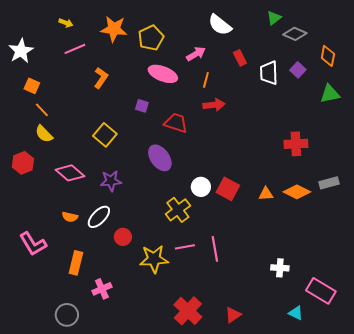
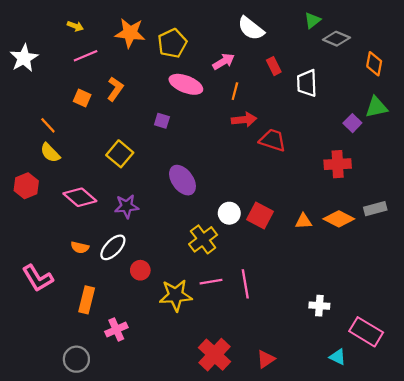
purple square: (298, 70) -> (352, 123), moved
orange square: (32, 86) -> (82, 98), moved
red trapezoid: (176, 123) -> (273, 140), moved

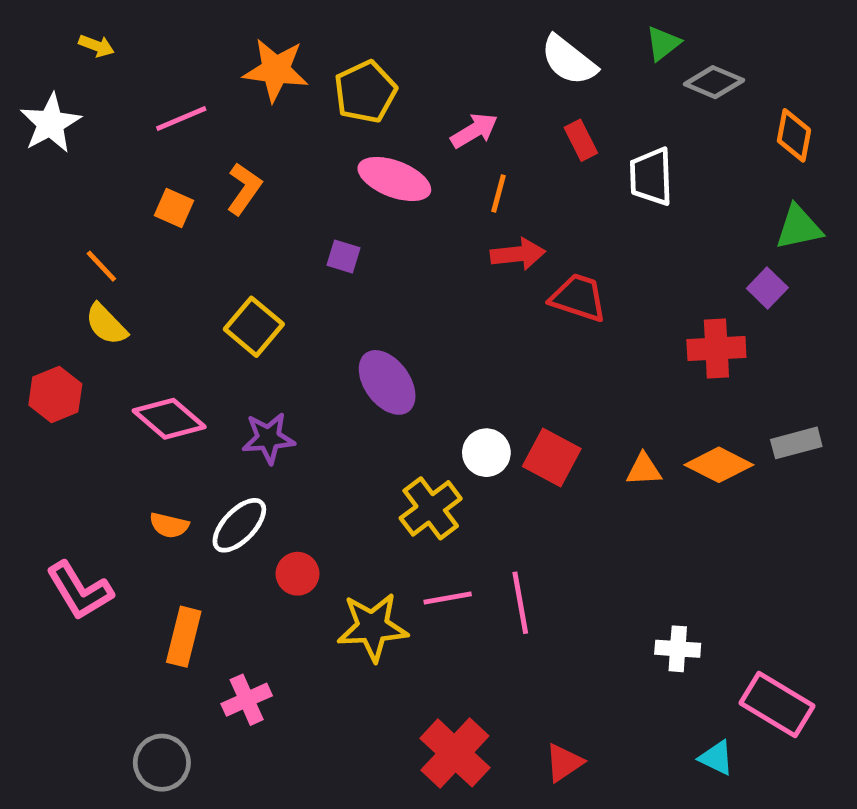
yellow arrow: (75, 26) -> (96, 46), moved
white semicircle: (251, 28) -> (569, 60), moved
purple square: (352, 123) -> (767, 288), moved

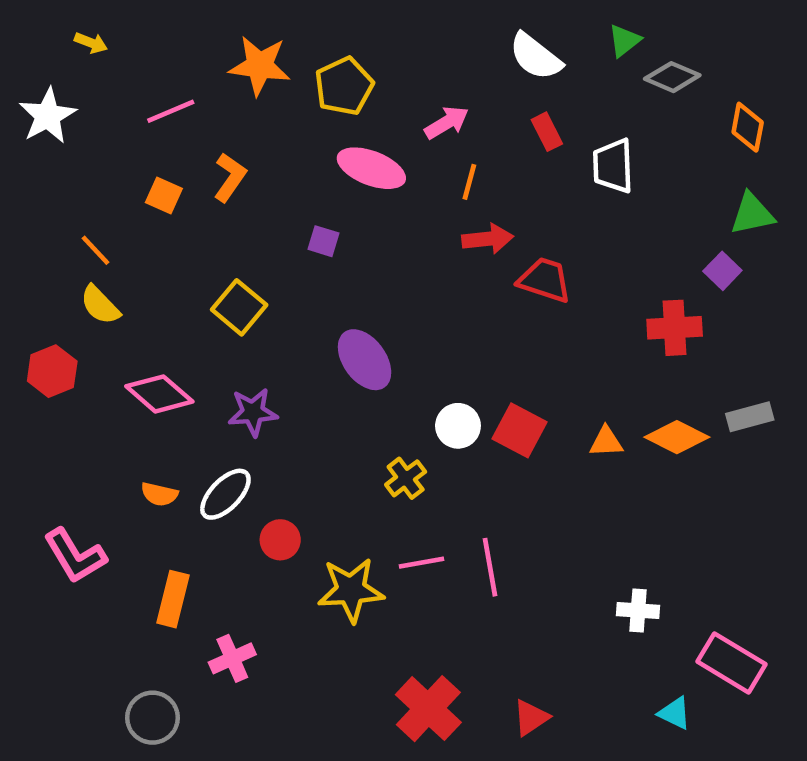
yellow cross: (431, 508) -> (406, 478), size x0.7

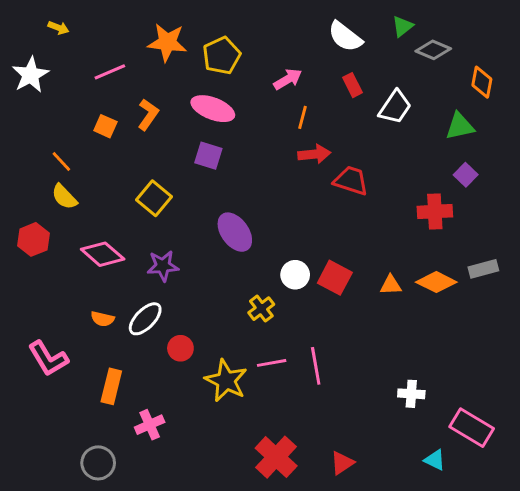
white trapezoid: (613, 166) -> (395, 107), turned -144
pink ellipse: (371, 168) -> (213, 109), moved
green triangle: (752, 214) -> (460, 126), moved
purple square: (323, 241) -> (208, 156), size x1.4
yellow star: (351, 590) -> (226, 381), turned 30

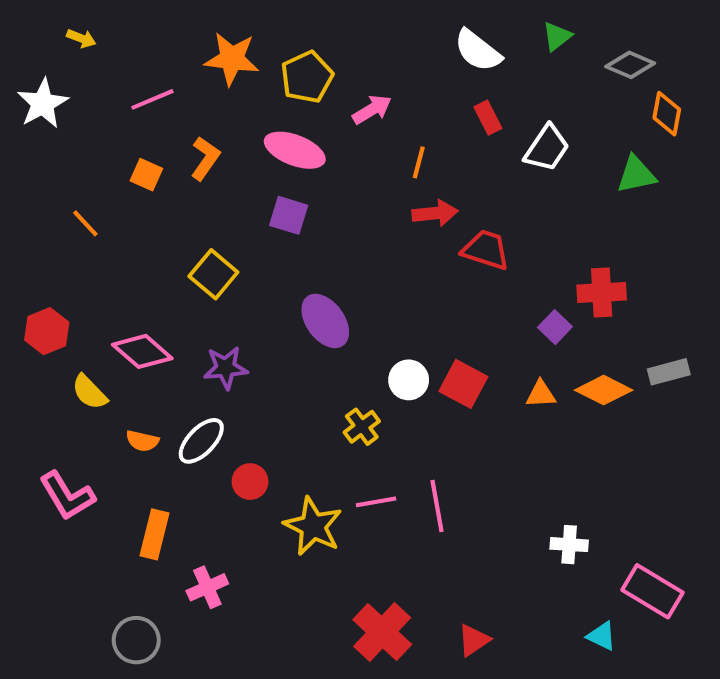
gray diamond: (433, 50) -> (630, 65), moved
pink arrow: (288, 79) -> (372, 110), moved
purple square: (466, 175) -> (555, 327), moved
yellow semicircle: (64, 197) -> (89, 392), moved

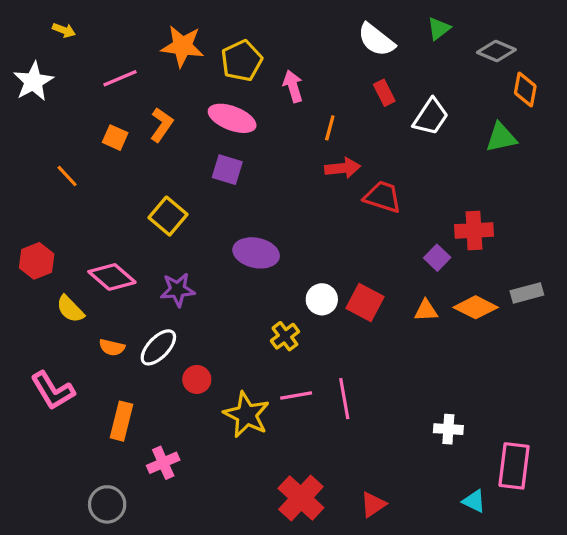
pink arrow: (372, 110) -> (293, 86), turned -76
purple ellipse: (325, 321) -> (256, 253), turned -42
pink rectangle: (653, 591) -> (514, 466), turned 66

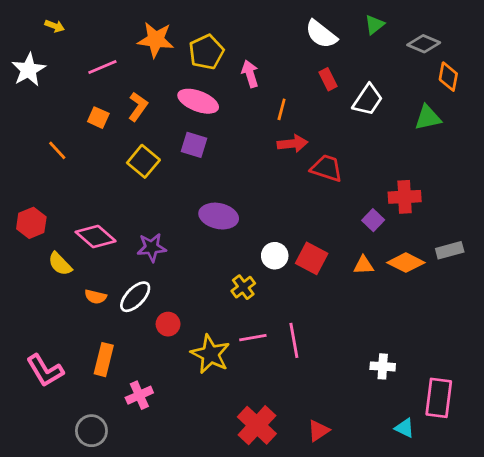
yellow square: (168, 216) -> (143, 161), moved
pink L-shape: (53, 391) -> (45, 371), moved

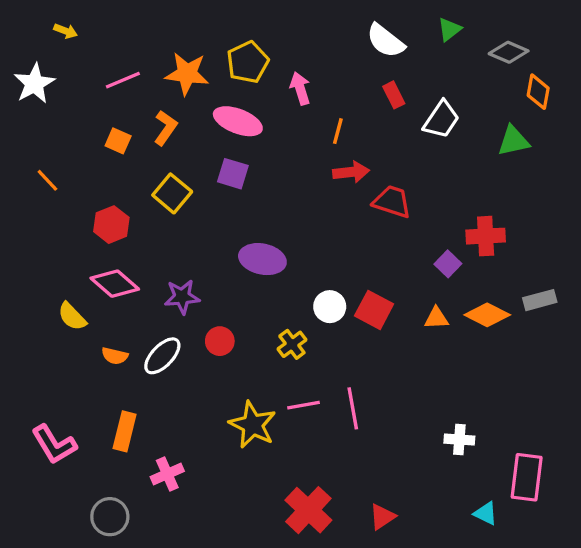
orange star: (156, 40) -> (187, 74), moved
orange line: (57, 150) -> (47, 180), moved
red hexagon: (31, 223) -> (111, 225), moved
red circle: (168, 324) -> (220, 341), moved

